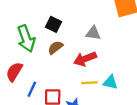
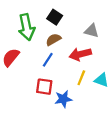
yellow line: (89, 83) -> (81, 78), turned -72
blue line: (32, 89) -> (48, 60), moved

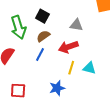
red square: (44, 87) -> (18, 91), moved

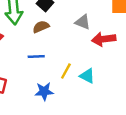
red arrow: (68, 47) -> (104, 39), moved
blue line: (40, 54) -> (36, 57), moved, turned 48

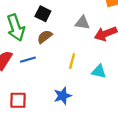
blue line: (36, 57) -> (28, 60), moved
yellow line: (66, 71) -> (72, 61), moved

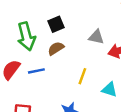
black square: (43, 14) -> (56, 24), turned 35

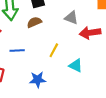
blue line: (36, 71) -> (17, 50), moved

